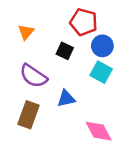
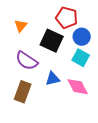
black square: (65, 51) -> (52, 41), size x1.6
pink diamond: (99, 131) -> (78, 87), moved

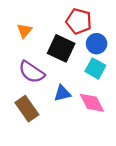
brown rectangle: (23, 92) -> (27, 109), turned -55

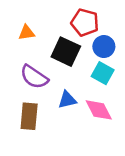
orange triangle: (24, 31) -> (27, 33), turned 42
brown rectangle: (27, 109) -> (29, 116), turned 40

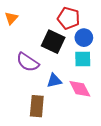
orange triangle: (27, 33) -> (11, 18), moved, turned -40
cyan square: (103, 73) -> (83, 59), turned -30
brown rectangle: (29, 116) -> (37, 106), moved

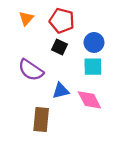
orange triangle: (11, 18) -> (26, 18), moved
red pentagon: (69, 18) -> (62, 21), moved
black square: (53, 42) -> (60, 47), size x0.6

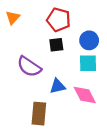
orange triangle: (26, 18) -> (13, 17), moved
black square: (60, 47) -> (56, 45), turned -32

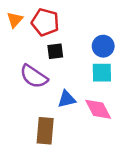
red pentagon: (59, 20) -> (45, 22), moved
black square: (56, 45) -> (55, 51), moved

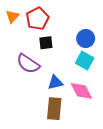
red pentagon: (45, 22) -> (38, 19), turned 30
cyan square: (102, 73) -> (85, 60), turned 30
brown rectangle: (45, 131) -> (54, 109), moved

